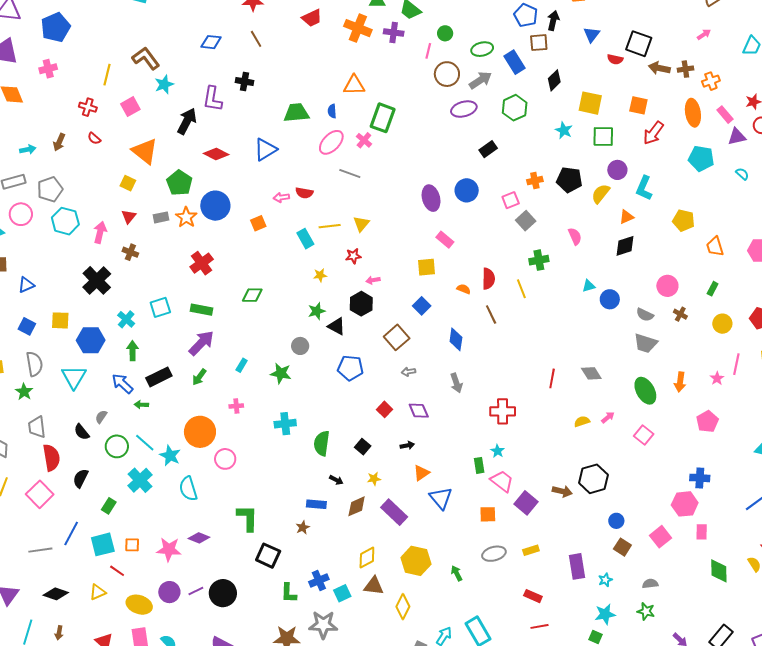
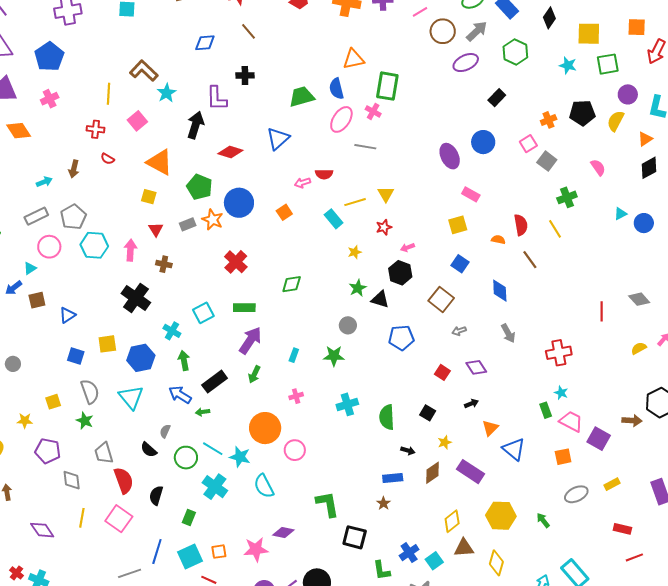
pink line: (428, 51) -> (420, 12), turned 56
blue semicircle: (332, 111) -> (336, 89), size x1.5

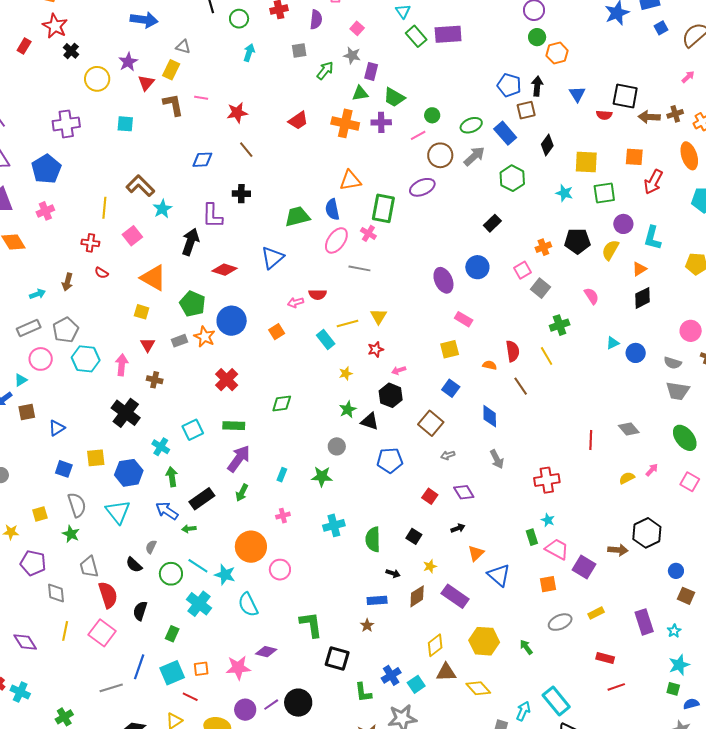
purple ellipse: (466, 63) -> (422, 187), moved
yellow diamond: (496, 563) -> (478, 688), turned -60

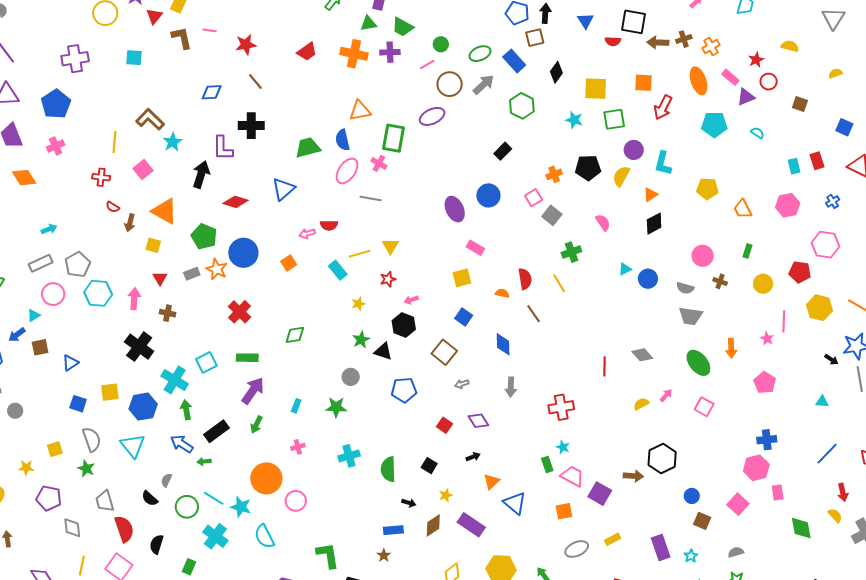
black cross: (241, 194) -> (251, 126), size x1.4
brown arrow: (67, 282) -> (130, 223), moved
cyan cross: (161, 447) -> (175, 380), size x1.5
gray arrow: (497, 459) -> (511, 387), turned 30

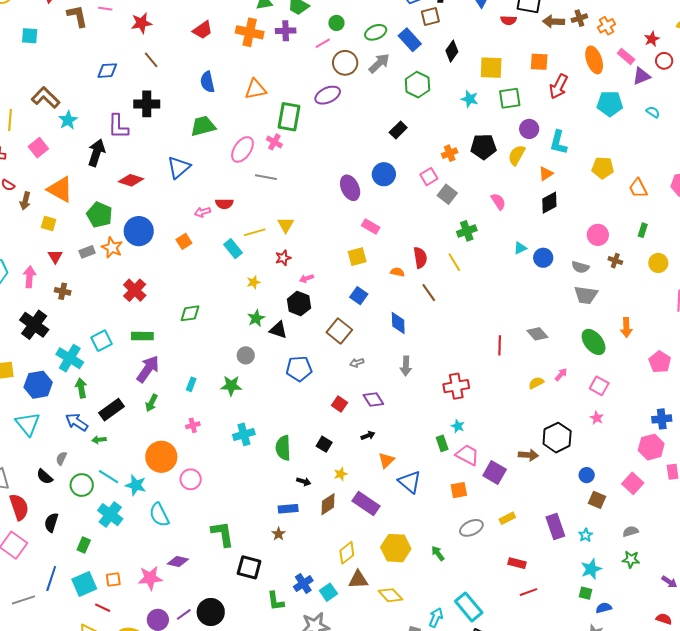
blue semicircle: (342, 140) -> (207, 82), moved
pink star: (767, 339) -> (597, 418), moved

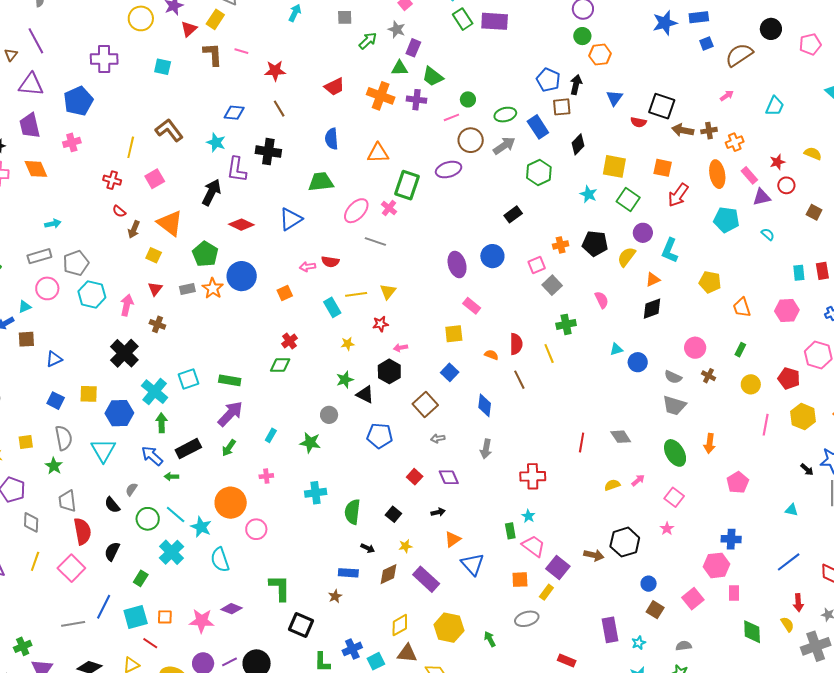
green square: (510, 98) -> (628, 200), turned 35
cyan star: (68, 120) -> (216, 143), moved, turned -30
red cross: (135, 290) -> (289, 341), moved, size x0.7
yellow rectangle: (507, 518) -> (546, 592), moved, turned -35

